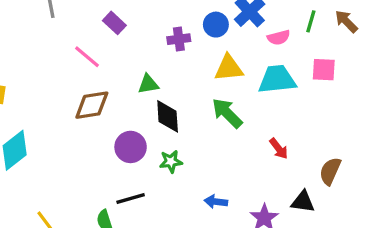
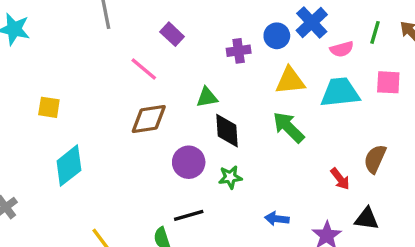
red arrow: (279, 149) -> (340, 179), moved
brown semicircle: (330, 171) -> (375, 159), moved

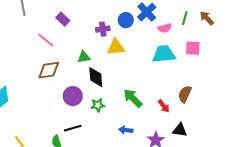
yellow triangle: (290, 81) -> (116, 47), moved
green arrow: (288, 127) -> (133, 98), moved

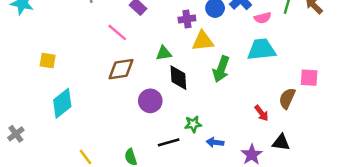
pink square: (193, 48) -> (309, 78), moved
green arrow: (133, 98) -> (221, 69), moved, turned -115
green star: (98, 105) -> (193, 124), moved
black line: (73, 128) -> (169, 142), moved

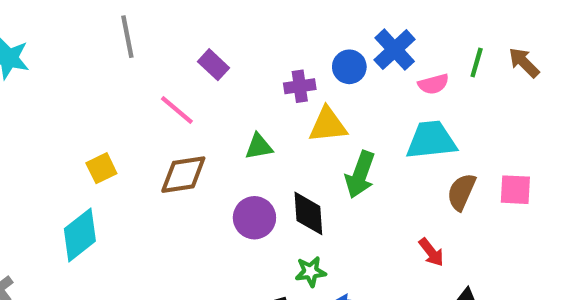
yellow square: (48, 61) -> (101, 168), moved, turned -35
black diamond: (178, 78) -> (308, 213), moved
brown semicircle: (287, 98) -> (461, 192), moved
purple circle: (150, 101) -> (254, 218), moved

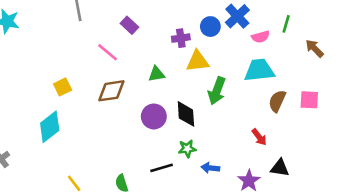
brown arrow: (524, 63) -> (314, 48), moved

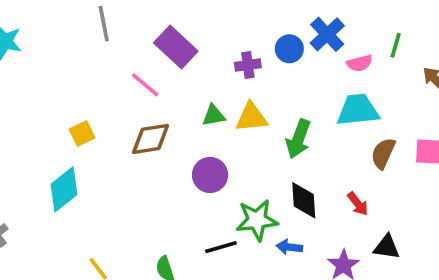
purple rectangle: (129, 25) -> (176, 47), size x1.6
yellow triangle: (198, 61) -> (251, 117), moved
black diamond: (186, 114) -> (304, 200), moved
green star: (187, 149) -> (257, 220), size x1.6

